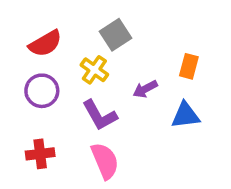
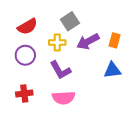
yellow cross: (94, 70) -> (57, 42), turned -35
purple arrow: (145, 89) -> (88, 41), moved, size x1.5
pink semicircle: (105, 161) -> (64, 98), turned 110

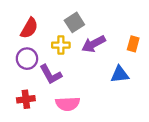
red semicircle: (27, 27) -> (29, 28), turned -30
orange rectangle: (115, 40) -> (133, 44), moved
purple L-shape: (60, 70) -> (51, 74), moved

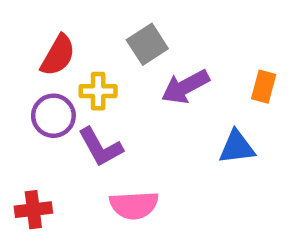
yellow cross: (61, 45) -> (98, 91), moved
red cross: (26, 99) -> (33, 210), moved

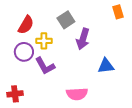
purple arrow: (185, 87) -> (83, 39), turned -45
orange rectangle: (264, 87) -> (118, 12), moved, turned -32
pink semicircle: (134, 205) -> (77, 94), moved

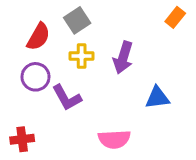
orange rectangle: (118, 12) -> (175, 17), turned 56
gray square: (66, 20) -> (77, 20), moved
yellow cross: (44, 41) -> (82, 56), moved

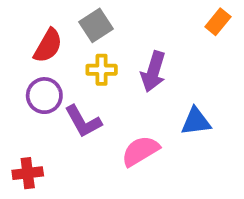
pink semicircle: (114, 139) -> (140, 151), moved, turned 152

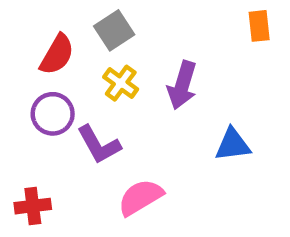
orange rectangle: (218, 22) -> (259, 26), turned -45
yellow cross: (102, 70) -> (121, 83), turned 36
pink semicircle: (140, 151) -> (140, 197), moved

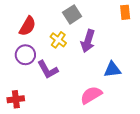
gray square: (114, 30) -> (72, 14), moved
pink semicircle: (140, 197) -> (91, 95), moved

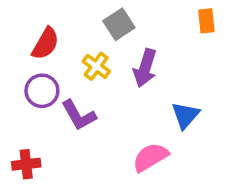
blue triangle: (112, 70) -> (185, 115), turned -42

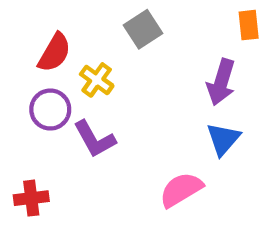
yellow cross: (96, 66) -> (97, 80), moved
purple arrow: (145, 68) -> (221, 82), moved

